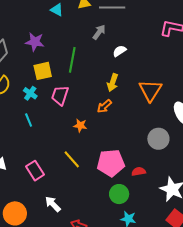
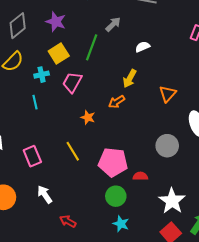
gray arrow: (99, 32) -> (113, 24), moved
yellow square: (43, 71) -> (59, 54), turned -30
orange triangle: (150, 90) -> (168, 94), size x0.7
cyan cross: (30, 93) -> (42, 75), turned 32

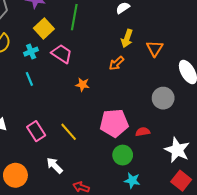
yellow arrow: (130, 79) -> (127, 38), moved
pink trapezoid: (72, 82) -> (62, 54), turned 105
orange arrow: (117, 102) -> (117, 63), moved
yellow line: (73, 151) -> (69, 132), moved

